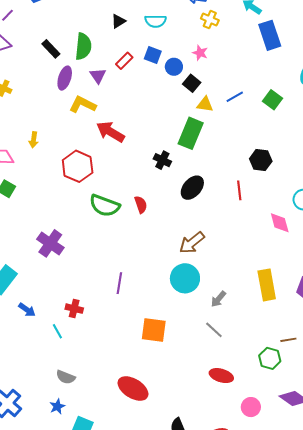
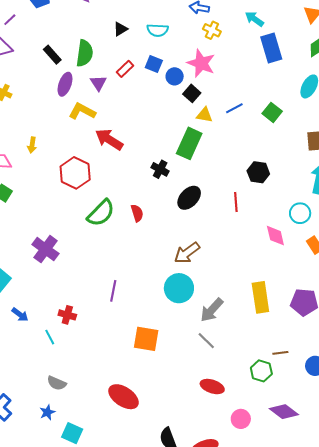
pink star: (200, 53) -> (201, 63), size x1.8
green semicircle: (105, 206) -> (101, 213), turned -68
gray arrow: (218, 299) -> (212, 310), size x1.5

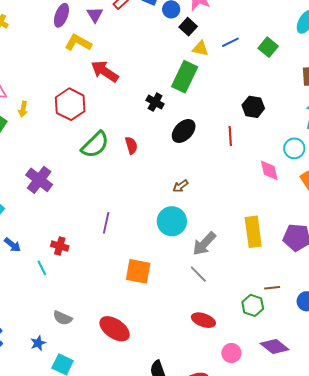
yellow arrow: (32, 145) -> (23, 109), moved
brown arrow: (187, 253) -> (180, 186), size x0.6
gray semicircle: (57, 383) -> (63, 318), moved

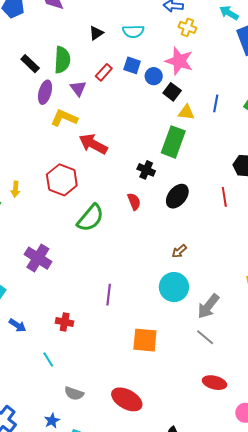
blue line: (230, 42) -> (216, 103), turned -48
red semicircle: (131, 145) -> (134, 202), moved
cyan line: (42, 268) -> (48, 359), moved

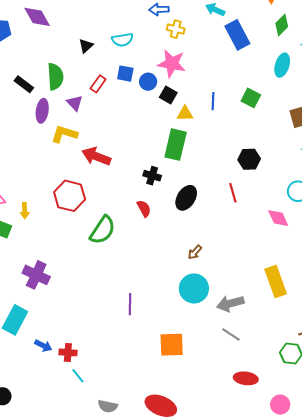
purple cross: (38, 258) -> (36, 275), moved
gray arrow: (208, 306) -> (230, 303), turned 44
red cross: (65, 322) -> (68, 352), moved

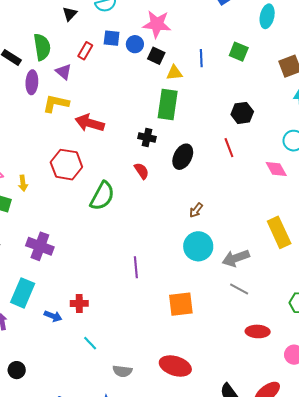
red cross: (68, 352) -> (79, 303), moved

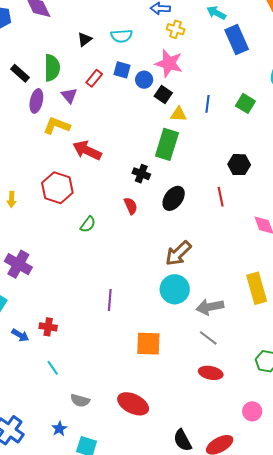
green semicircle: (102, 196) -> (88, 224), size x0.6
brown arrow: (196, 210) -> (178, 253), size x1.8
red ellipse: (258, 331) -> (211, 373), moved

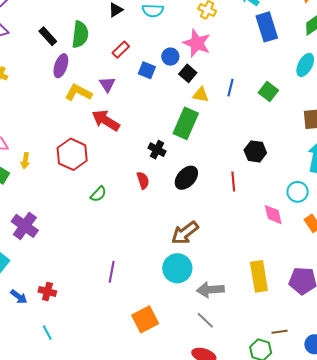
blue square: (122, 70) -> (147, 70), moved
purple triangle: (69, 96) -> (107, 84), moved
orange square: (148, 344) -> (145, 319), turned -36

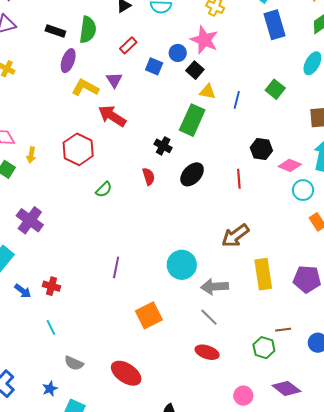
black rectangle: (48, 36) -> (55, 31), turned -30
blue line: (231, 88) -> (237, 100), moved
pink diamond: (273, 215) -> (290, 165), moved, turned -55
brown arrow: (185, 233) -> (235, 236), moved

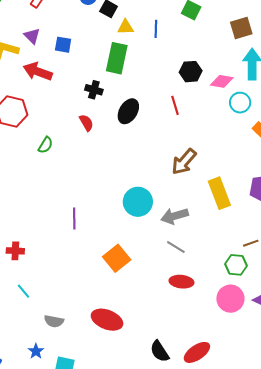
blue square: (154, 66) -> (63, 45), moved
pink circle: (243, 396) -> (230, 299), moved, size x1.4

